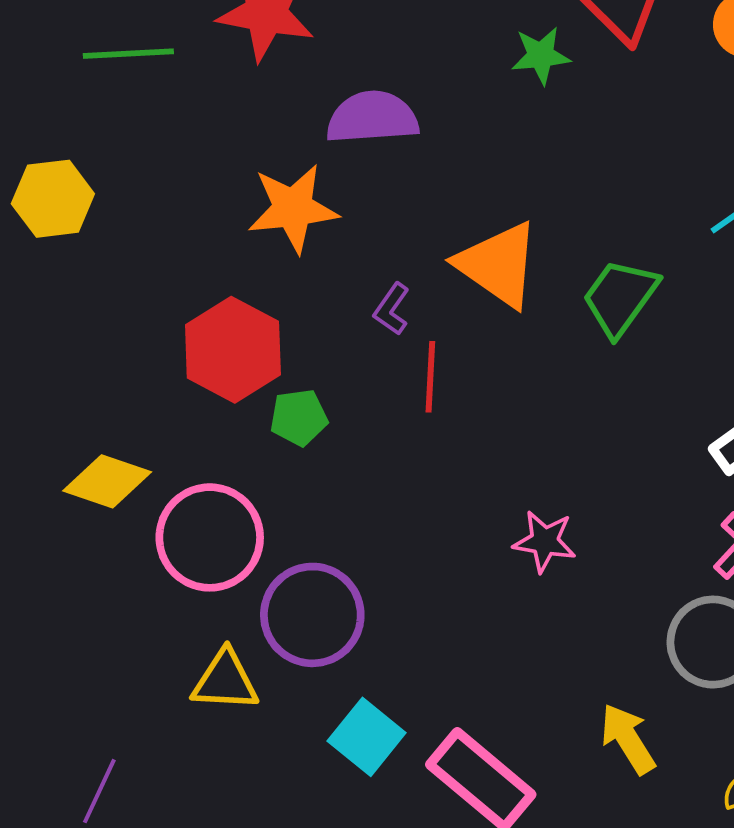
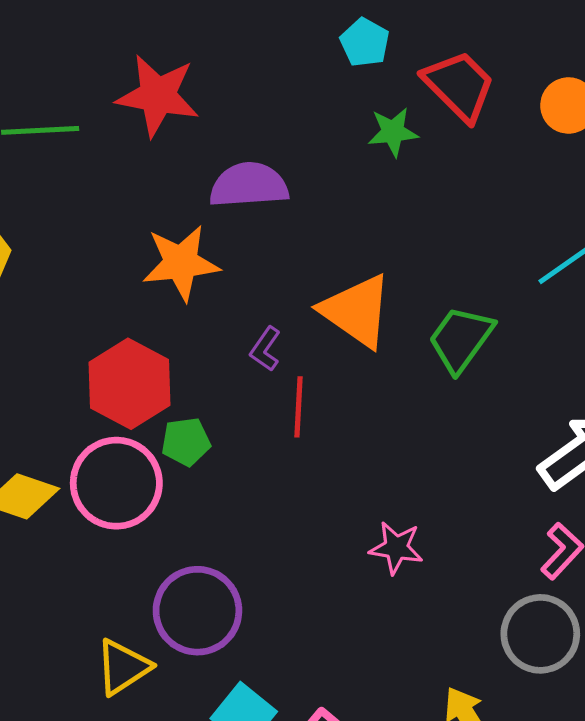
pink circle: (210, 537) -> (116, 483), moved
yellow triangle: (225, 681) -> (123, 667), turned -36

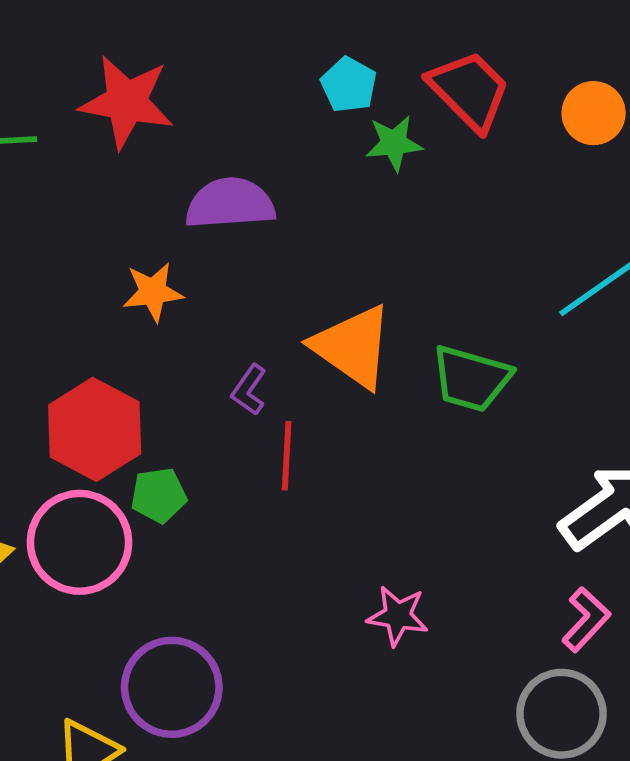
cyan pentagon: (365, 43) -> (349, 85), moved
orange star: (181, 263) -> (153, 292), size x0.7
green trapezoid: (461, 339) -> (471, 379), turned -110

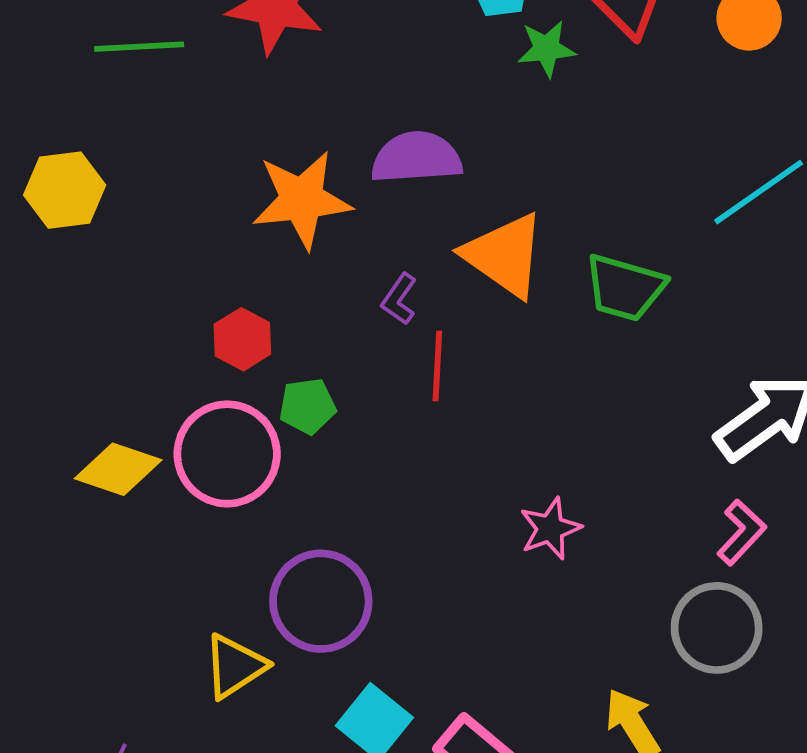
purple semicircle: (230, 203) -> (416, 158), moved
orange star: (153, 292) -> (302, 200), size x1.6
red hexagon: (95, 429) -> (242, 339), size x0.6
pink star: (398, 616) -> (550, 529), turned -30

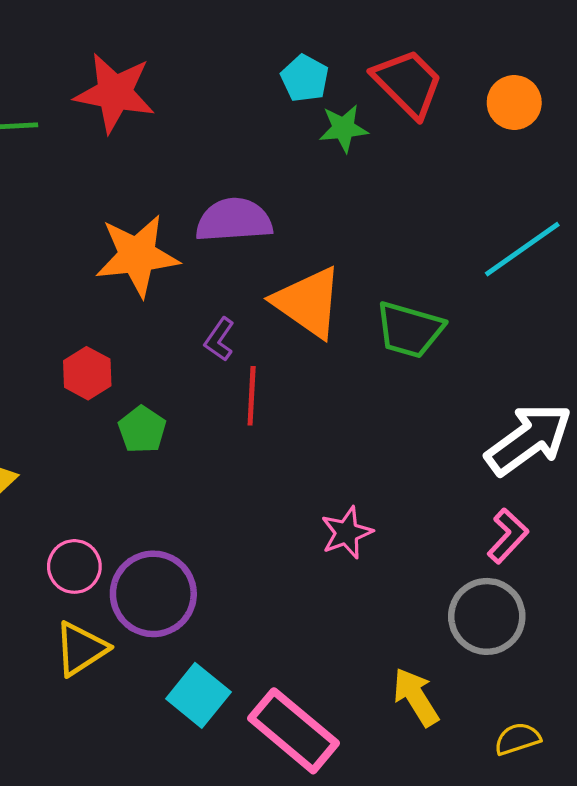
green pentagon: (307, 406) -> (142, 430), turned -30
pink circle: (227, 454) -> (74, 566), moved, size x0.6

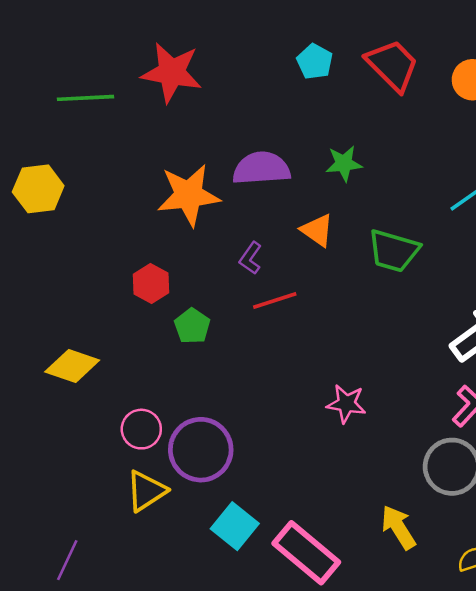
green star: (343, 128) -> (344, 163), moved
orange triangle: (308, 302) -> (317, 230), size x0.6
red line: (252, 396) -> (275, 301), turned 69
pink star: (347, 533) -> (346, 404), turned 30

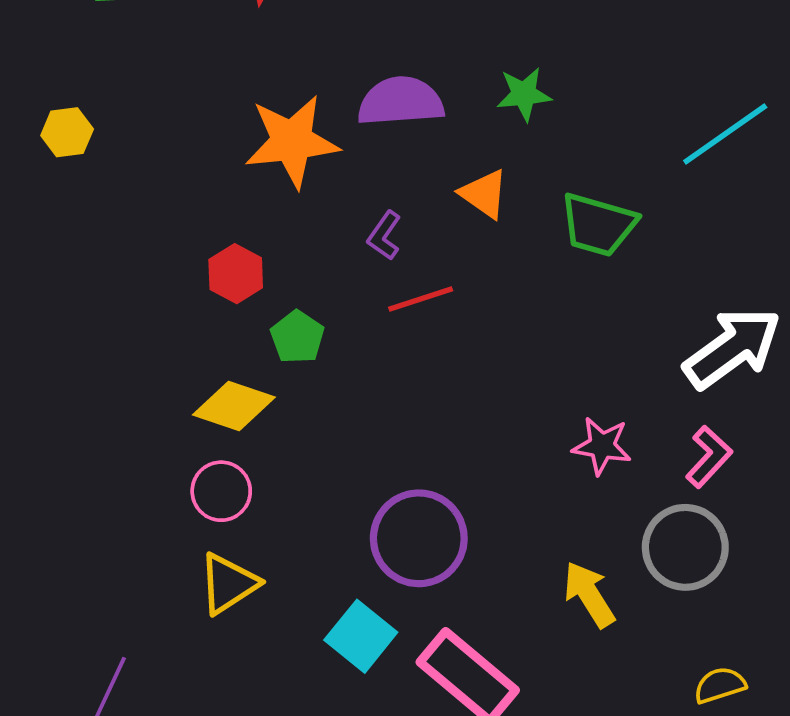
yellow hexagon: (38, 189) -> (67, 132), size x0.7
yellow diamond: (72, 366) -> (234, 406), moved
pink star: (346, 404) -> (602, 446), moved
purple circle: (201, 450) -> (419, 538), moved
yellow arrow: (398, 527) -> (589, 595), moved

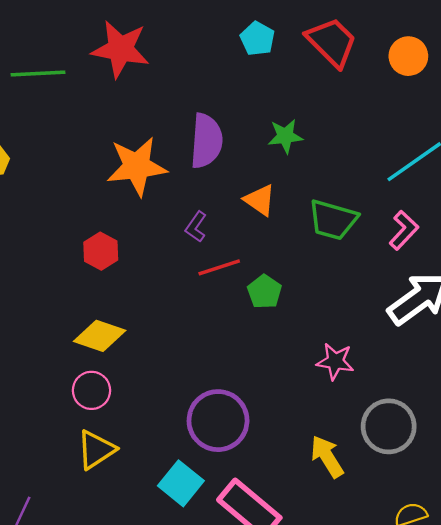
purple semicircle: (401, 101) -> (206, 141), turned 98
green pentagon: (297, 337) -> (264, 292), moved
pink L-shape: (709, 457) -> (404, 230), moved

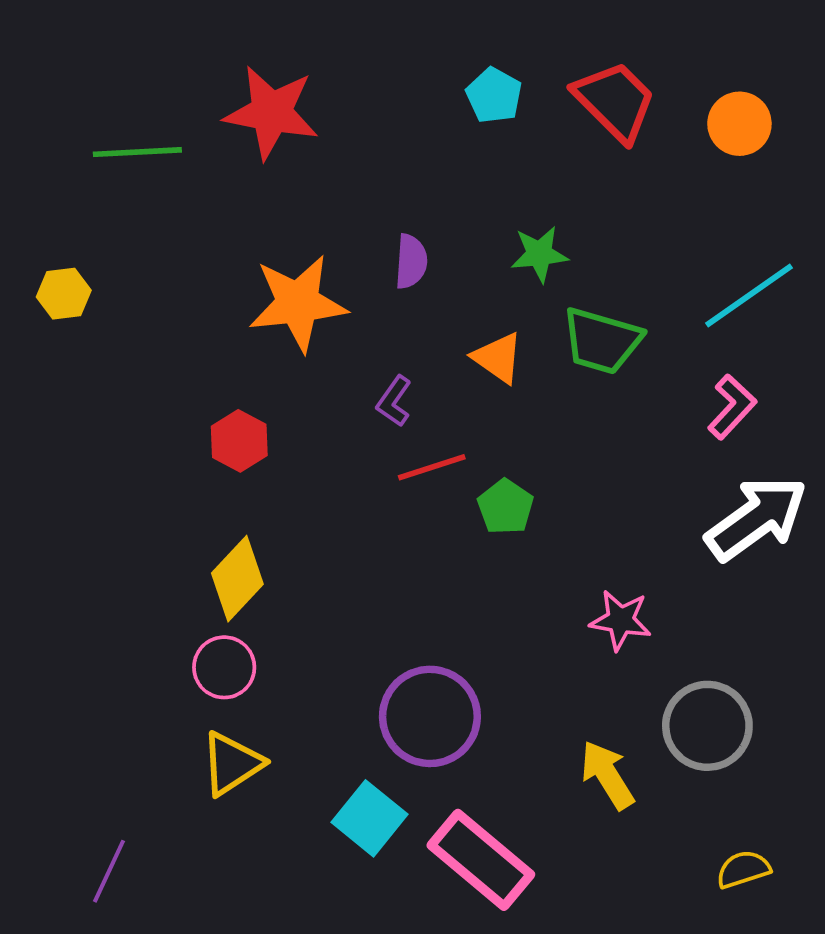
purple semicircle: (206, 141) -> (411, 262), size x0.6
green trapezoid: (333, 220) -> (602, 341), moved
yellow diamond: (100, 336) -> (237, 579), turned -66

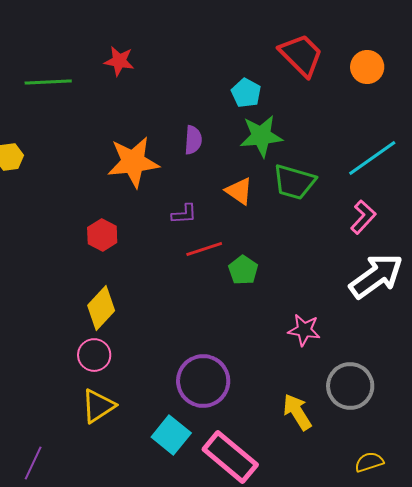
cyan pentagon: (494, 95) -> (246, 93), moved
red star: (271, 112) -> (119, 61), size x0.6
green star: (539, 254) -> (261, 136), size x1.4
purple L-shape: (394, 401) -> (184, 214), turned -128

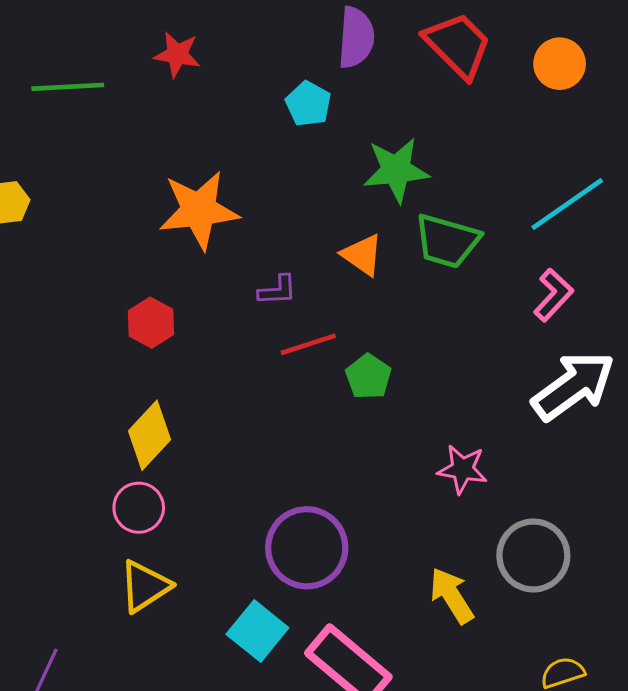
cyan pentagon: (246, 93) -> (308, 104), moved
purple semicircle: (193, 140) -> (356, 37), moved, size x1.4

